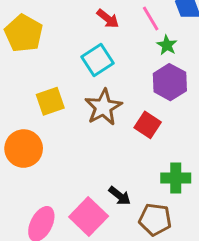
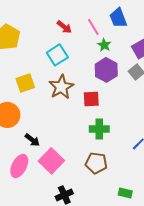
red square: (148, 125) -> (91, 99), turned -36
green cross: (176, 178) -> (99, 129), moved
black arrow: (120, 196) -> (32, 140), moved

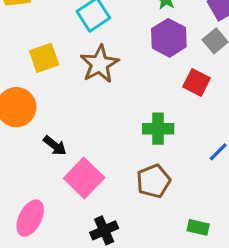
red square: (91, 99) -> (197, 82), moved, turned 30
brown pentagon: (96, 163) -> (153, 181), turned -30
pink ellipse: (19, 166) -> (30, 218), moved

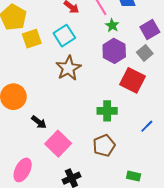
yellow square: (44, 58) -> (32, 39), moved
red square: (197, 82) -> (133, 80), size x1.4

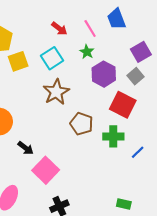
green star: (112, 25) -> (87, 52), moved
green cross: (107, 111) -> (113, 136), moved
brown pentagon: (104, 146) -> (82, 124), moved, turned -30

